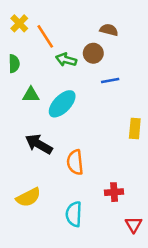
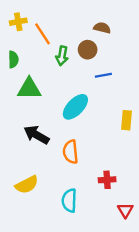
yellow cross: (19, 23) -> (18, 22), turned 35
green arrow: (66, 60) -> (62, 56), turned -96
green triangle: (31, 95) -> (29, 89), size x1.5
cyan ellipse: (62, 104) -> (75, 107), moved

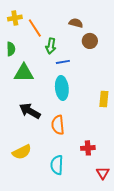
brown semicircle: (102, 28) -> (76, 23), moved
brown circle: (88, 50) -> (90, 41), moved
blue line: (103, 75) -> (63, 62), moved
cyan ellipse: (75, 107) -> (62, 88), turned -50

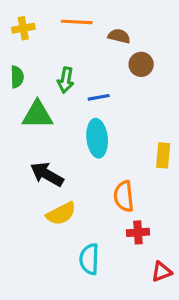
orange line: (35, 28) -> (77, 22), moved, turned -54
green arrow: (51, 46) -> (66, 80), moved
orange semicircle: (58, 125) -> (124, 196), moved
yellow semicircle: (22, 152) -> (61, 214), moved
red triangle: (103, 173) -> (162, 272), turned 40

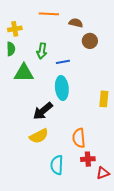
yellow cross: (23, 28) -> (15, 29), moved
black arrow: (47, 174) -> (43, 111), moved, turned -70
orange semicircle: (124, 196) -> (79, 138), moved
red cross: (138, 232) -> (88, 159), moved

